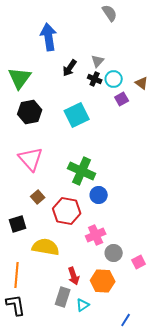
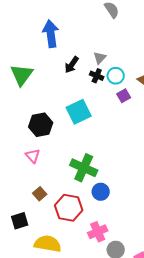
black hexagon: (30, 112) -> (41, 125), moved
pink triangle: (31, 159) -> (33, 156), size x0.6

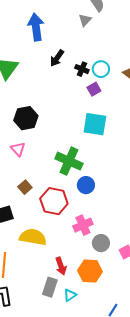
gray triangle: (100, 58) -> (85, 20), moved
purple square: (124, 96) -> (94, 89), moved
cyan square: (79, 112) -> (95, 124), moved, turned 35

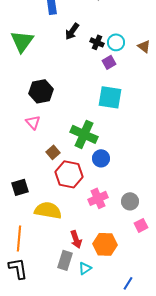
brown square: (25, 187) -> (53, 152), moved
gray circle: (101, 243) -> (130, 201), moved

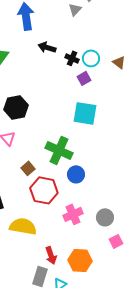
black arrow: (72, 31) -> (47, 47), turned 72

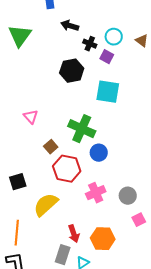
black cross: (72, 58) -> (90, 44), moved
purple square: (84, 78) -> (107, 57), turned -32
black hexagon: (16, 107) -> (72, 71), moved
yellow semicircle: (23, 226) -> (46, 205), turned -52

